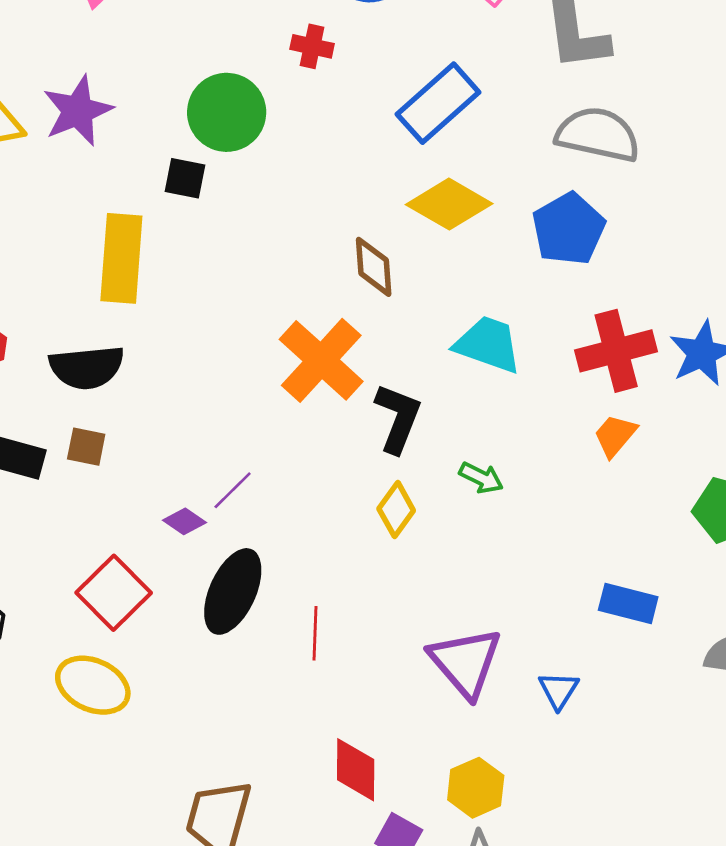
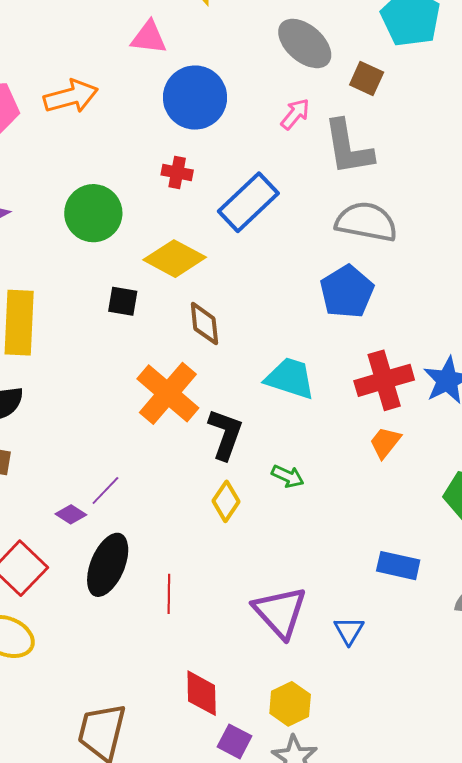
red cross: (312, 46) -> (177, 173), moved
black square: (185, 178) -> (123, 301), moved
yellow diamond: (449, 204) -> (175, 259), moved

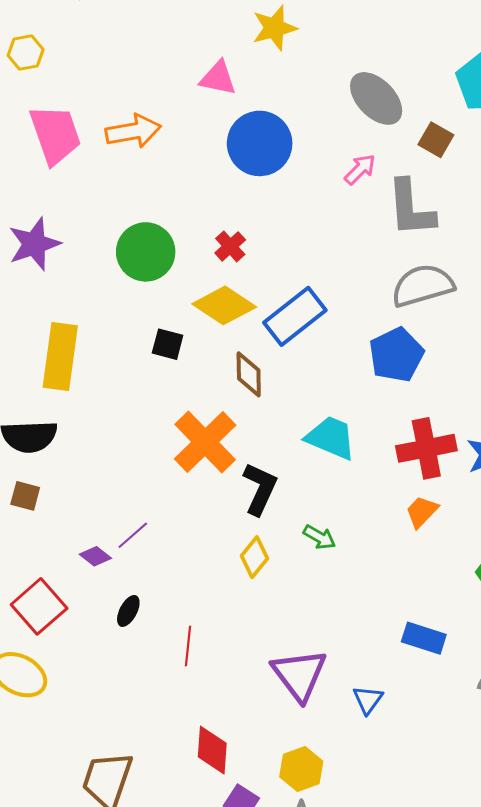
red cross: (177, 173) -> (230, 246), moved, turned 32
blue rectangle: (248, 202) -> (295, 316), moved
gray semicircle: (366, 222) -> (423, 285), turned -32
black ellipse: (108, 565) -> (128, 611), size x0.5

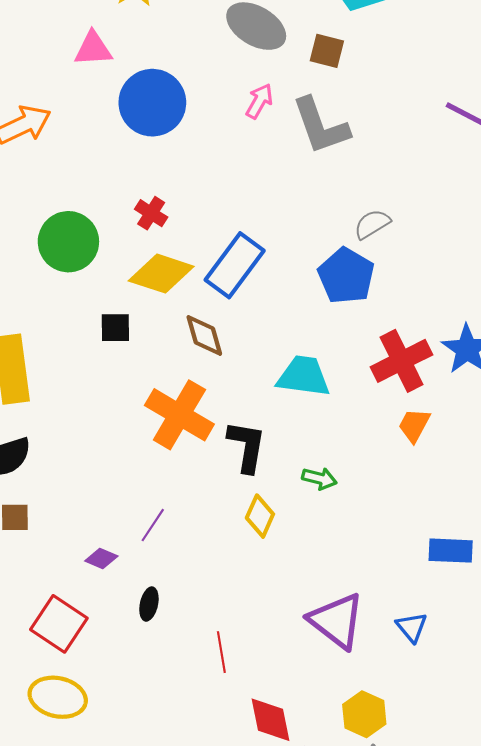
gray semicircle: (423, 285) -> (372, 224), moved, size x0.6
purple line: (133, 535) -> (153, 525), moved
red line: (188, 646) -> (221, 652), moved

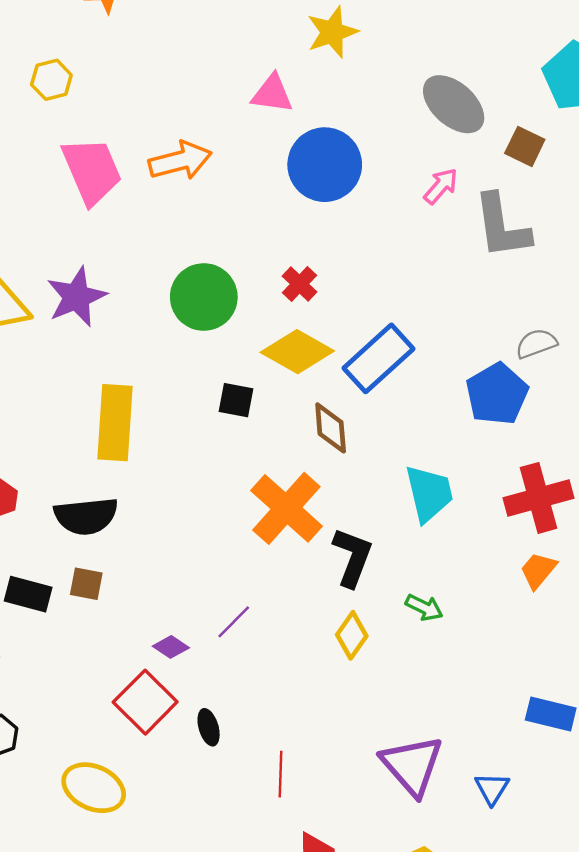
cyan trapezoid: (303, 376) -> (429, 493), turned 58
black ellipse: (149, 604) -> (209, 727), moved, turned -40
red square: (59, 624) -> (145, 702), moved

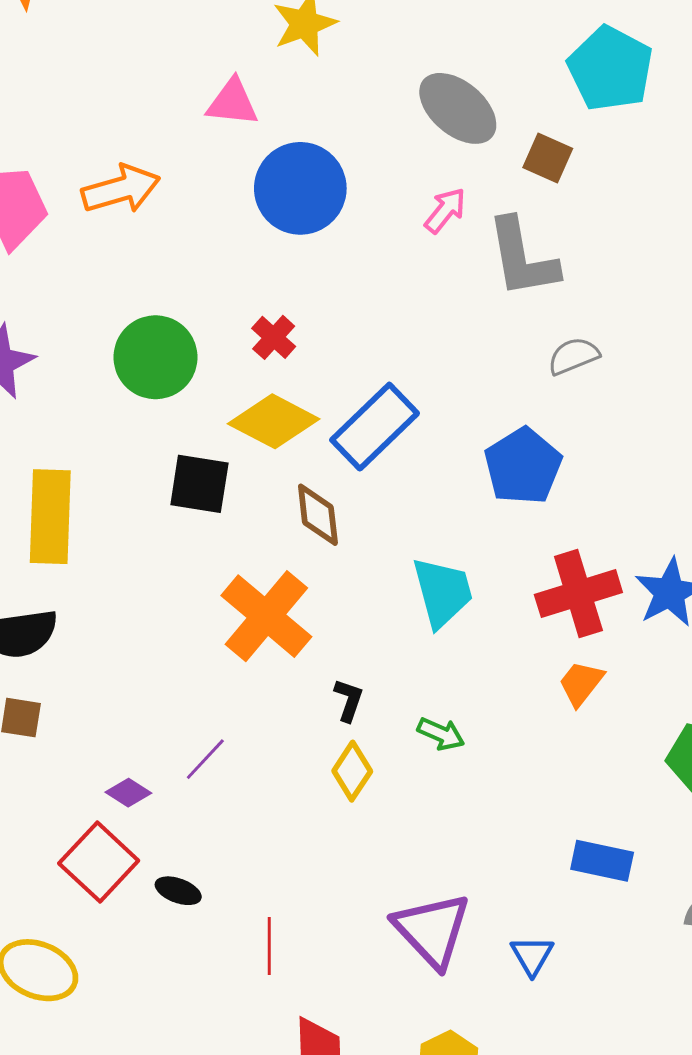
gray semicircle: (536, 344) -> (574, 356), moved
black square: (236, 400) -> (199, 484), size x1.4
black L-shape: (352, 557) -> (349, 700), moved, size x0.6
black ellipse: (209, 727) -> (178, 891), turned -52

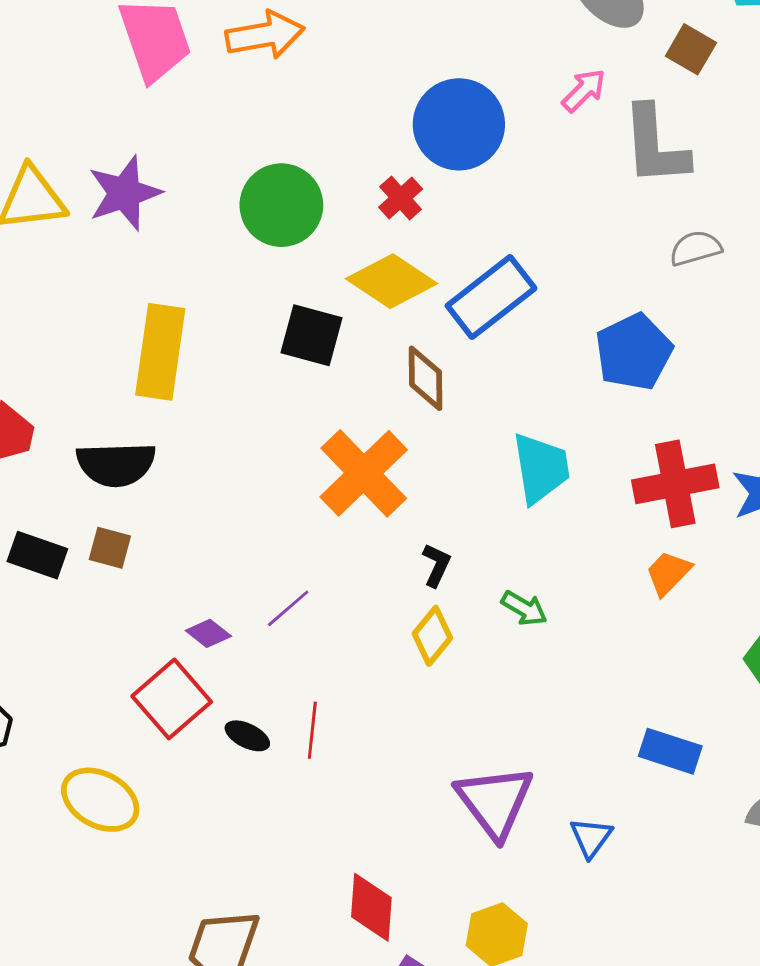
blue circle: (300, 188) -> (459, 124), moved
red line: (269, 946) -> (312, 730), moved

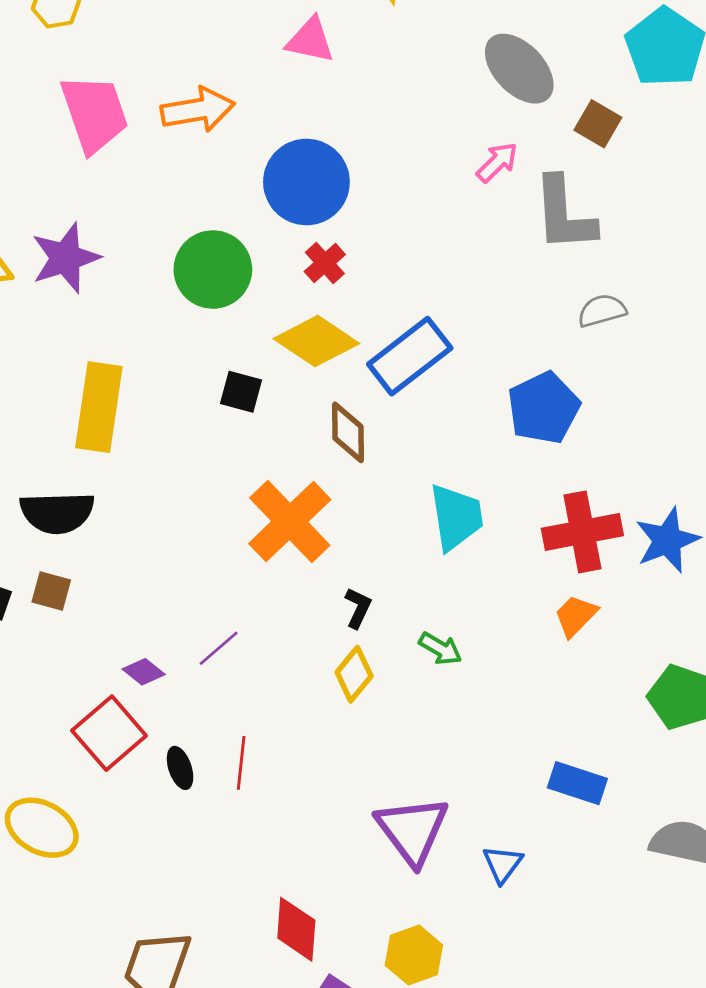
blue circle: (459, 124) -> (306, 182), moved
black square: (312, 335) -> (241, 392), size x0.7
black ellipse: (247, 736) -> (180, 768), turned 45

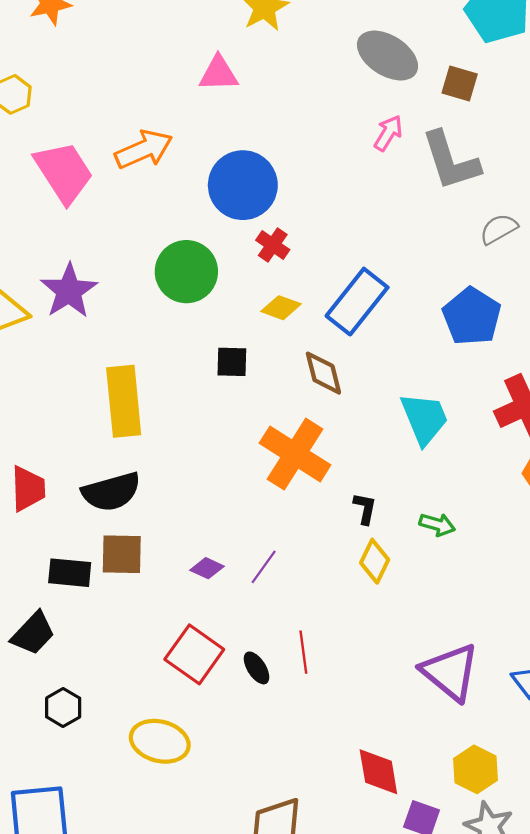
yellow diamond: (316, 341) -> (281, 308), size x0.6
brown square: (51, 591) -> (122, 554), size x1.4
purple diamond: (144, 672) -> (207, 568), moved

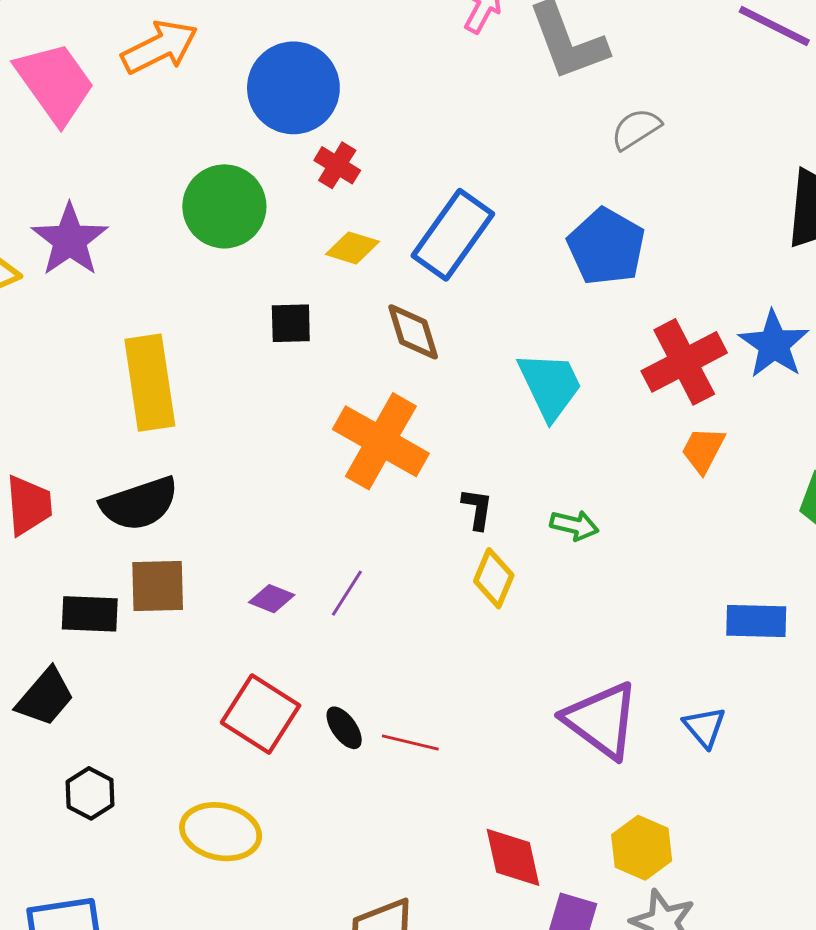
red line: (303, 652) -> (410, 742), moved, turned -66

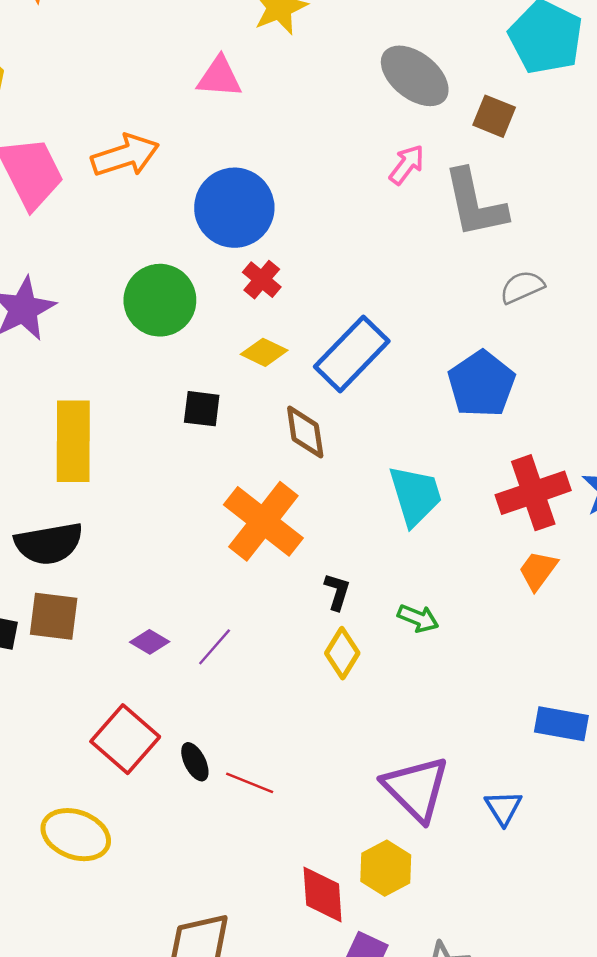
yellow hexagon: (642, 848) -> (386, 868), moved

